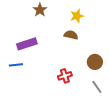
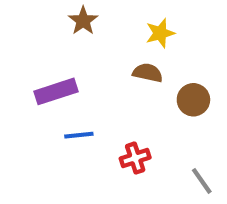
brown circle: (95, 62) -> (193, 100), moved
blue line: (16, 65) -> (79, 135), moved

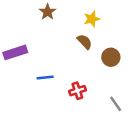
brown semicircle: (148, 73) -> (85, 42), turned 35
purple rectangle: (56, 91) -> (15, 52), moved

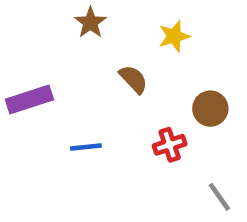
brown semicircle: (85, 42) -> (133, 79), moved
red cross: (77, 91) -> (170, 145), moved

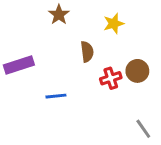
brown semicircle: (133, 79) -> (87, 52), turned 36
red cross: (170, 145) -> (111, 78), moved

